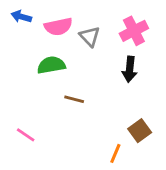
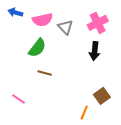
green semicircle: (51, 65) -> (37, 48), turned 138
brown line: (74, 99) -> (45, 73), moved

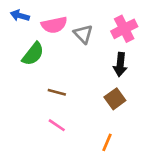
green semicircle: (37, 48) -> (33, 54), moved
brown square: (102, 96) -> (115, 99), moved
pink line: (19, 99) -> (57, 125), moved

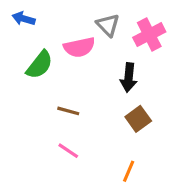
pink semicircle: (54, 25) -> (79, 47), moved
gray triangle: (83, 34) -> (108, 25), moved
black arrow: (120, 64) -> (129, 78), moved

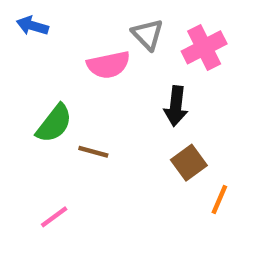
green semicircle: (40, 65) -> (54, 123), moved
pink line: (68, 151) -> (54, 217), moved, turned -70
orange line: (129, 171) -> (219, 200), moved

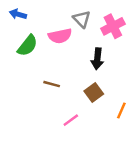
green semicircle: (54, 123) -> (28, 46), moved
brown square: (189, 163) -> (94, 92), moved
pink line: (54, 217) -> (71, 120), moved

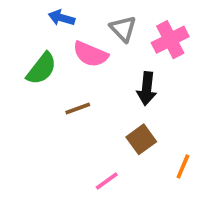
blue arrow: (18, 14) -> (61, 18), moved
pink semicircle: (60, 36) -> (90, 54), turned 35
brown line: (52, 84) -> (78, 108), moved, turned -35

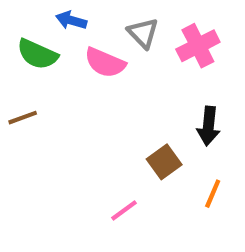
green semicircle: (42, 69) -> (37, 54), moved, turned 76
black arrow: (147, 89) -> (208, 126), moved
brown line: (78, 108) -> (23, 118), moved

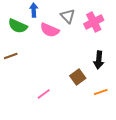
blue arrow: (71, 20) -> (34, 10), turned 72
orange line: (213, 194) -> (101, 92), turned 48
pink line: (124, 210) -> (44, 94), moved

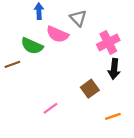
pink cross: (94, 22) -> (108, 42), moved
green semicircle: (18, 26) -> (32, 46), moved
orange line: (101, 92) -> (113, 116), moved

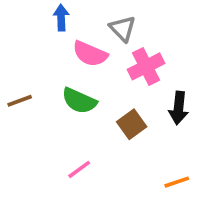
pink cross: (108, 42) -> (146, 66), moved
green semicircle: (32, 46) -> (79, 101), moved
brown square: (90, 89) -> (132, 124), moved

